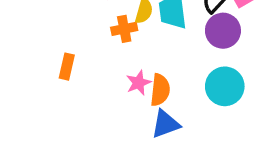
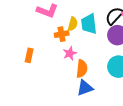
pink star: (139, 83) -> (70, 53), moved

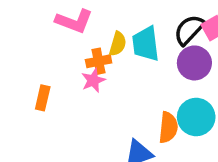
pink star: (70, 53) -> (93, 80), moved
orange semicircle: (82, 69) -> (168, 127), moved

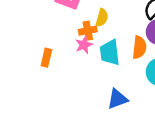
cyan trapezoid: (146, 44) -> (110, 53), moved
orange semicircle: (168, 127) -> (139, 47), moved

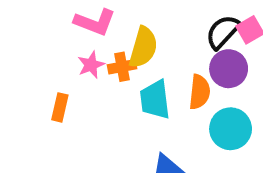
yellow semicircle: (102, 18) -> (143, 47), size x1.5
pink star: (84, 45) -> (91, 65), moved

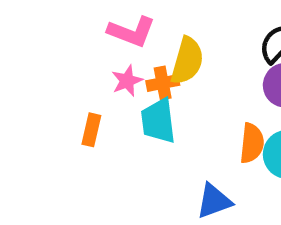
orange semicircle: (200, 92) -> (252, 143), moved
cyan trapezoid: (155, 100) -> (158, 121), moved

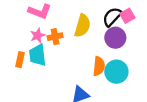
yellow semicircle: (187, 61) -> (82, 26), moved
cyan trapezoid: (158, 121) -> (38, 55), moved

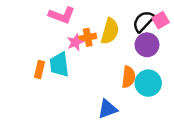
pink star: (38, 35) -> (75, 42), moved
orange cross: (55, 37) -> (88, 37), moved

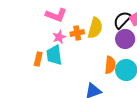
pink star: (75, 42) -> (59, 37), moved

